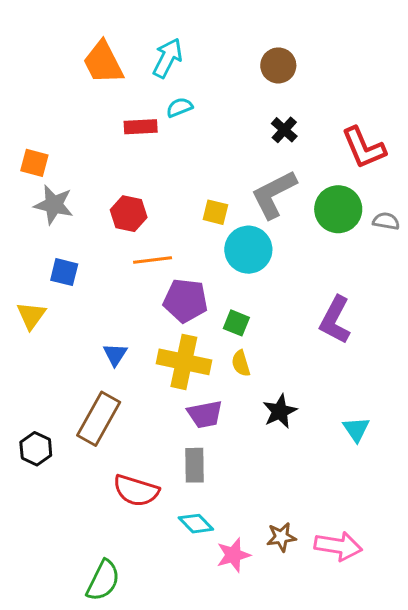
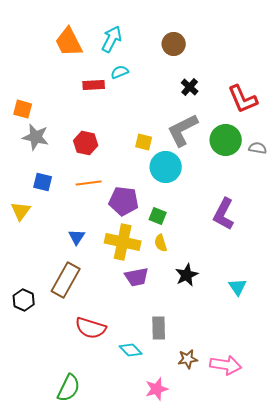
brown circle: (278, 65) -> (174, 44), moved
orange line: (153, 260) -> (89, 183), moved
gray rectangle: (194, 465) -> (159, 328), moved
pink star: (233, 555) -> (157, 389), moved

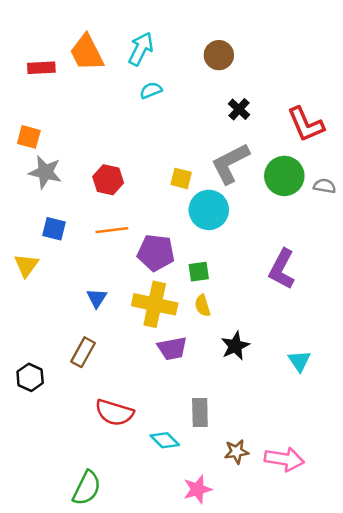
red rectangle: (94, 85) -> (41, 68), moved
green square: (158, 216) -> (199, 272), turned -30
brown rectangle: (66, 280) -> (83, 352), size x0.7

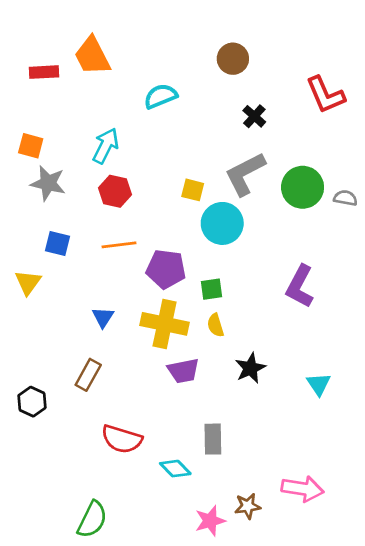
cyan arrow: (141, 49) -> (106, 146), moved
cyan semicircle: (151, 90) -> (161, 96), size x1.4
red L-shape: (306, 124) -> (325, 95), moved
brown star: (236, 452) -> (248, 506), moved

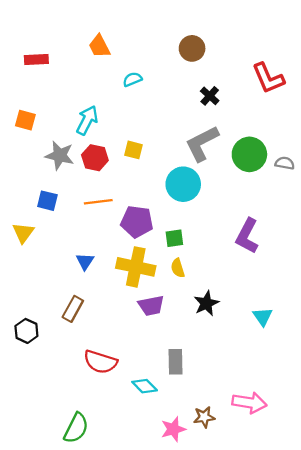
orange trapezoid: (92, 56) -> (99, 46), moved, size x0.7
cyan semicircle: (161, 96) -> (132, 79), size x0.7
gray star: (48, 183) -> (60, 155), moved
yellow square: (193, 190) -> (134, 150), moved

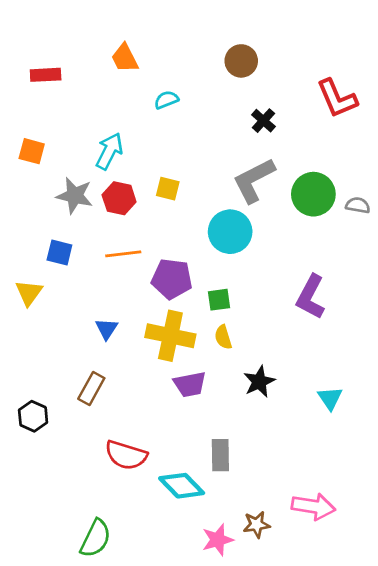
cyan diamond: (145, 386) -> (182, 486), size x1.4

